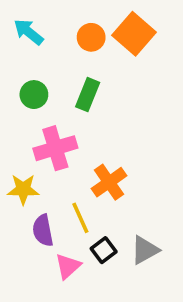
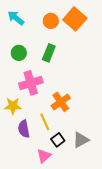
pink triangle: (68, 266) -> (44, 156), moved

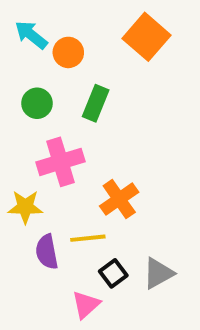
orange circle: (51, 21) -> (68, 52), moved
yellow line: (45, 122) -> (88, 238), turned -72

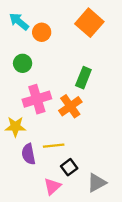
green rectangle: (96, 103) -> (83, 78), moved
orange cross: (119, 199) -> (70, 106), moved
gray triangle: (158, 273) -> (97, 183), moved

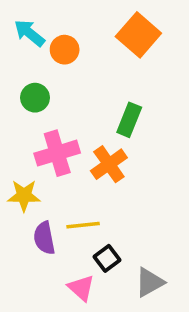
pink triangle: (52, 186) -> (81, 288), turned -36

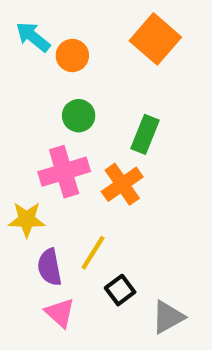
green circle: (35, 98) -> (79, 116), moved
yellow line: (83, 225) -> (93, 253), turned -52
pink triangle: (81, 288) -> (60, 313), moved

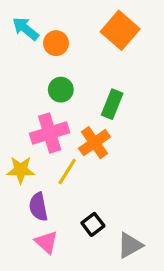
yellow line: (93, 253) -> (67, 171), moved

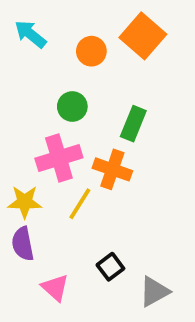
orange circle: (56, 43) -> (91, 51), moved
orange cross: (94, 143) -> (112, 169), turned -36
purple semicircle: (38, 207) -> (23, 244), moved

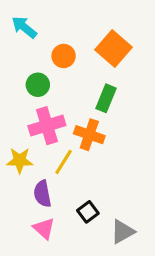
orange square: (143, 36) -> (114, 48), moved
orange circle: (91, 51) -> (64, 56), moved
green circle: (72, 106) -> (38, 85), moved
purple semicircle: (23, 244) -> (42, 194), moved

